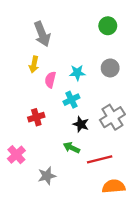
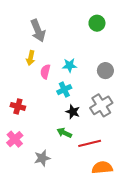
gray circle: (110, 68) -> (105, 71), moved
red cross: (36, 117) -> (18, 106), moved, turned 32

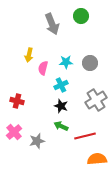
green circle: (97, 23) -> (81, 16), moved
gray arrow: (38, 31) -> (52, 24), moved
gray circle: (105, 71) -> (90, 63), moved
black star: (73, 112) -> (61, 106), moved
gray star: (42, 158) -> (37, 141), moved

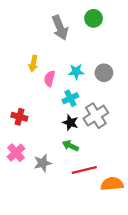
gray cross: (96, 100) -> (96, 116), moved
red line: (85, 136) -> (84, 170), moved

